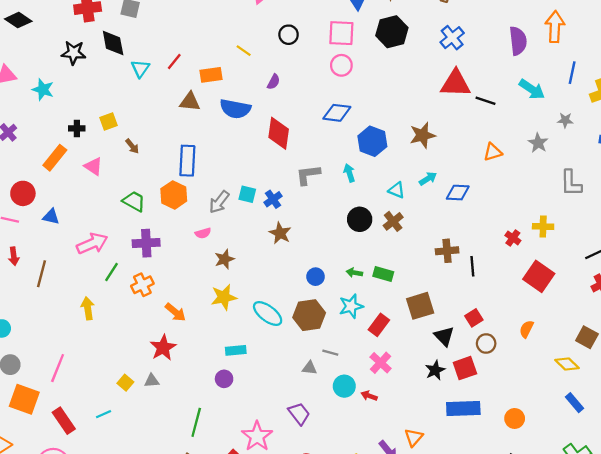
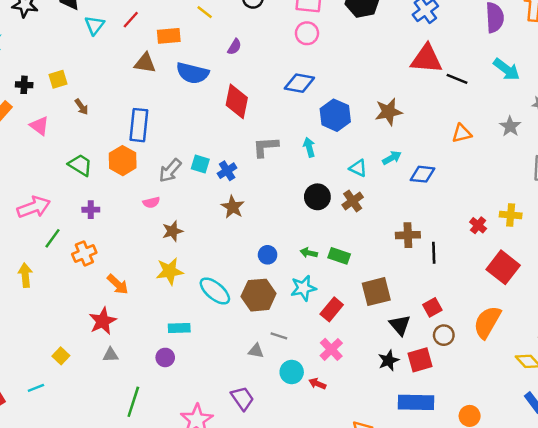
purple cross: (146, 243) -> (91, 210), size x0.6
orange semicircle: (526, 329) -> (487, 322), size x1.8
gray triangle: (152, 381) -> (111, 355), moved

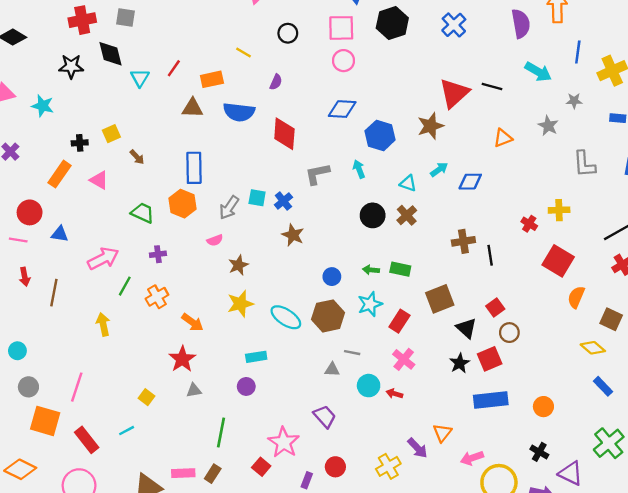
red triangle: (426, 59) -> (454, 93), moved, turned -40
orange semicircle: (487, 322) -> (576, 297), moved, size x0.7

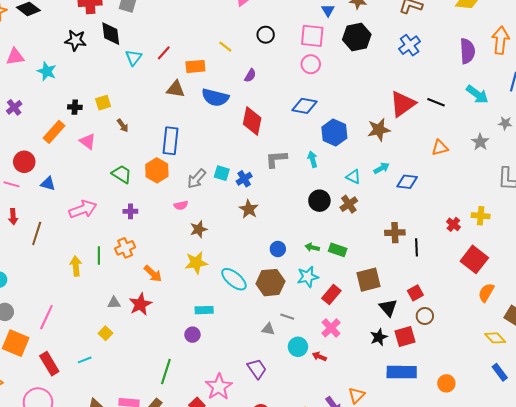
green line: (125, 286) -> (99, 255), moved, turned -36
gray triangle: (194, 390) -> (114, 303), moved

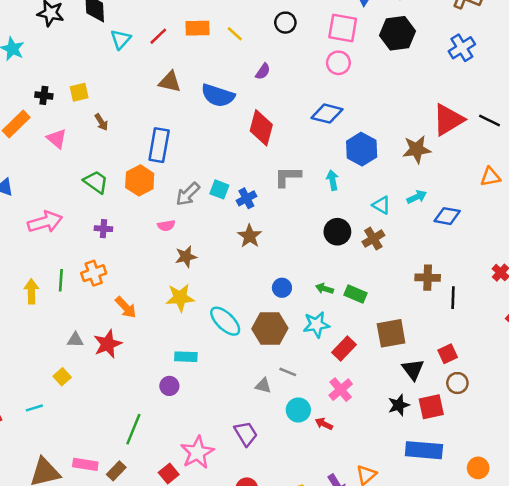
orange rectangle: (195, 66) -> (197, 28), moved

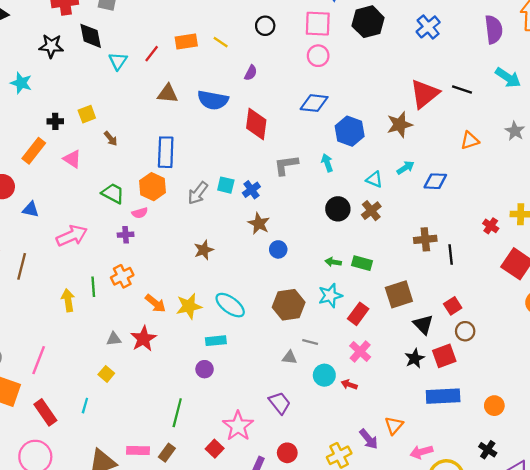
pink semicircle: (166, 226) -> (140, 213), moved
blue circle: (282, 288) -> (278, 249), moved
yellow star: (180, 298) -> (189, 306), moved
cyan ellipse: (225, 321) -> (230, 305), moved
cyan line: (34, 408) -> (85, 406), turned -49

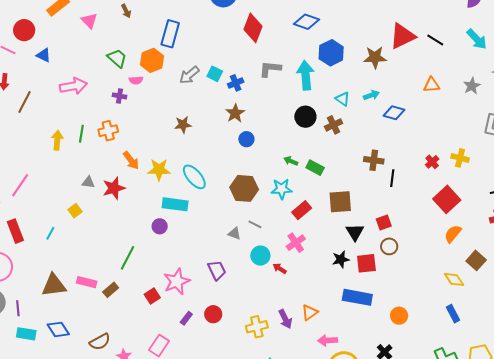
cyan arrow: (327, 163) -> (306, 75), size x1.8
cyan rectangle: (216, 341) -> (175, 204), size x1.4

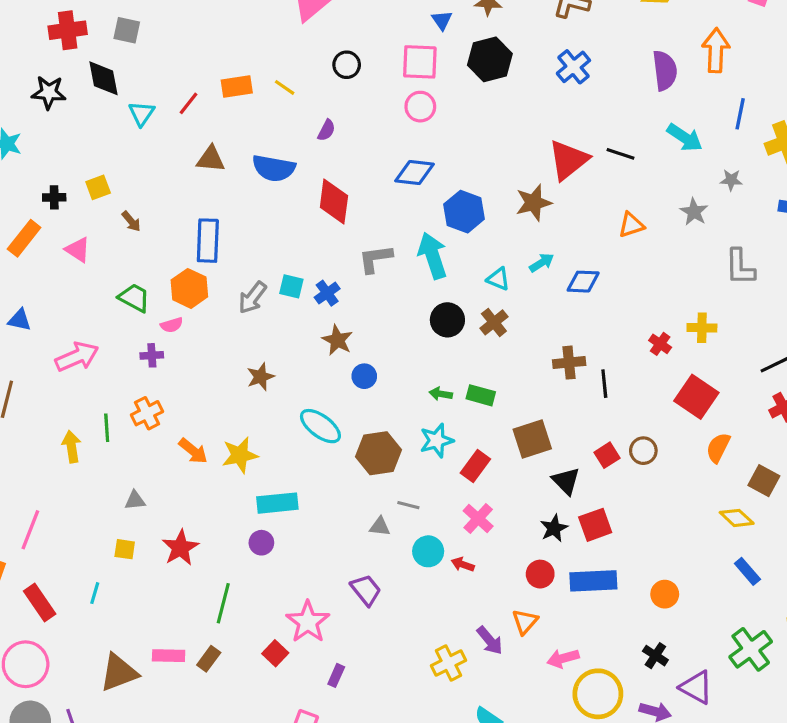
cyan ellipse: (194, 177) -> (320, 426), moved
red star: (114, 188) -> (180, 548), moved
yellow square: (75, 211) -> (125, 549), turned -32
brown circle: (389, 246) -> (643, 451), moved
red circle: (213, 314) -> (540, 574), moved

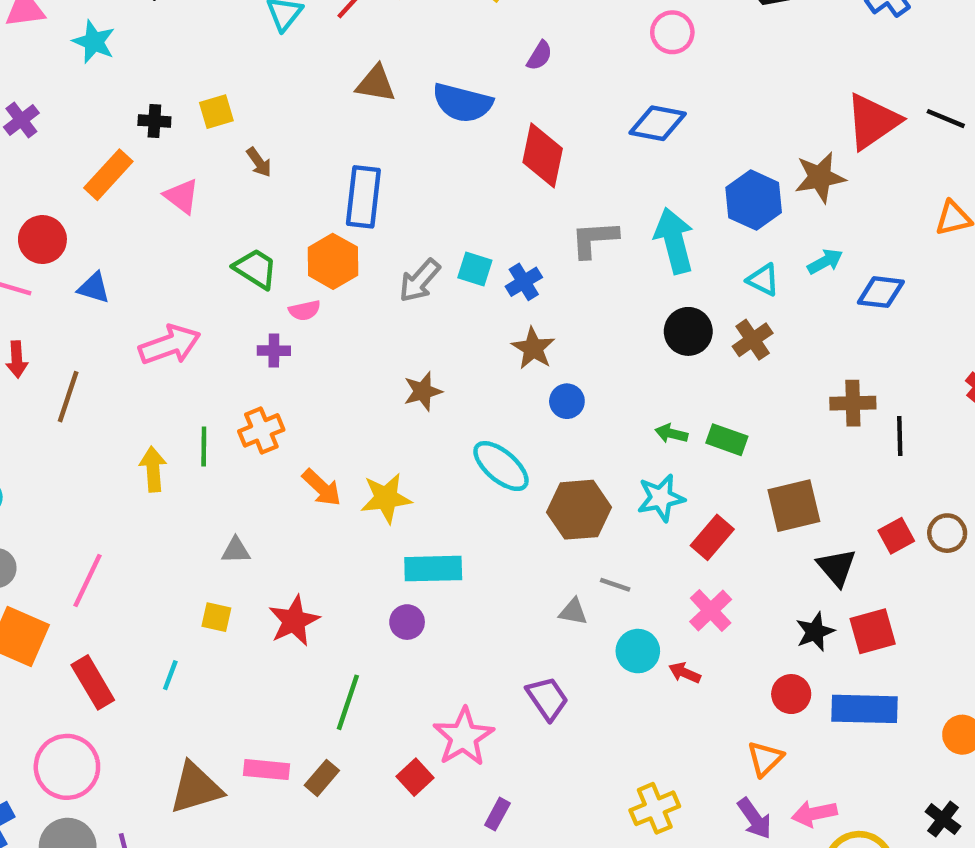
blue hexagon: (464, 212) -> (754, 200), moved
purple arrow: (490, 640) -> (755, 819), moved

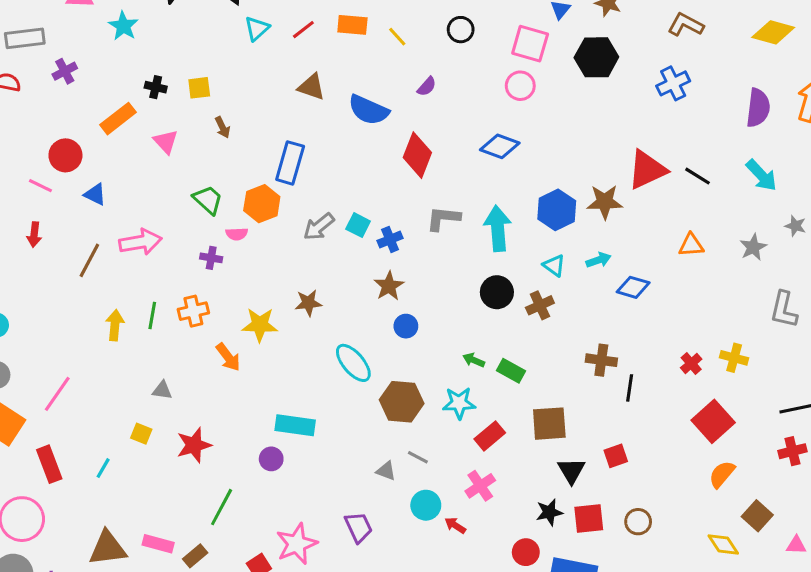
brown line: (68, 397) -> (89, 260), moved
yellow star: (386, 498) -> (260, 325), moved
brown circle: (947, 533) -> (638, 522), moved

